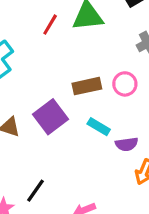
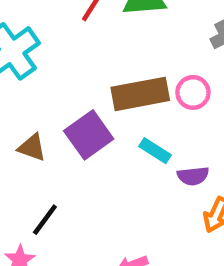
brown rectangle: (87, 86) -> (140, 94), size x1.4
black line: (36, 191) -> (45, 220), moved

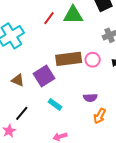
cyan rectangle: (155, 151) -> (55, 104), moved

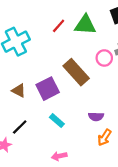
brown rectangle: (69, 59) -> (76, 72), turned 50
pink circle: (93, 60) -> (104, 58), moved

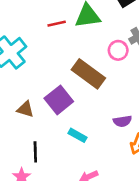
red line: (59, 26) -> (57, 24), turned 48
black line: (20, 127) -> (35, 152), turned -35

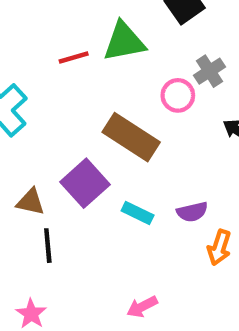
cyan rectangle: (77, 135) -> (138, 213), moved
black line: (35, 152) -> (48, 246), moved

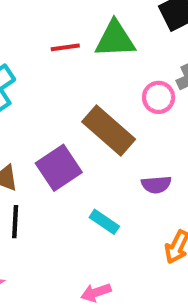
purple semicircle: (192, 212) -> (156, 185), moved
cyan rectangle: (138, 213) -> (104, 222), moved

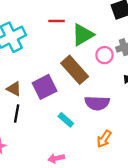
green triangle: (115, 39) -> (83, 35), moved, turned -35
purple semicircle: (156, 185) -> (97, 103), size x1.5

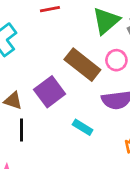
green triangle: (83, 35) -> (106, 21), moved
pink circle: (104, 55) -> (116, 60), moved

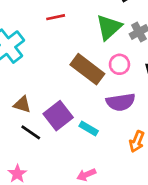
purple square: (50, 92) -> (58, 116), moved
black line: (21, 130) -> (31, 132), turned -55

